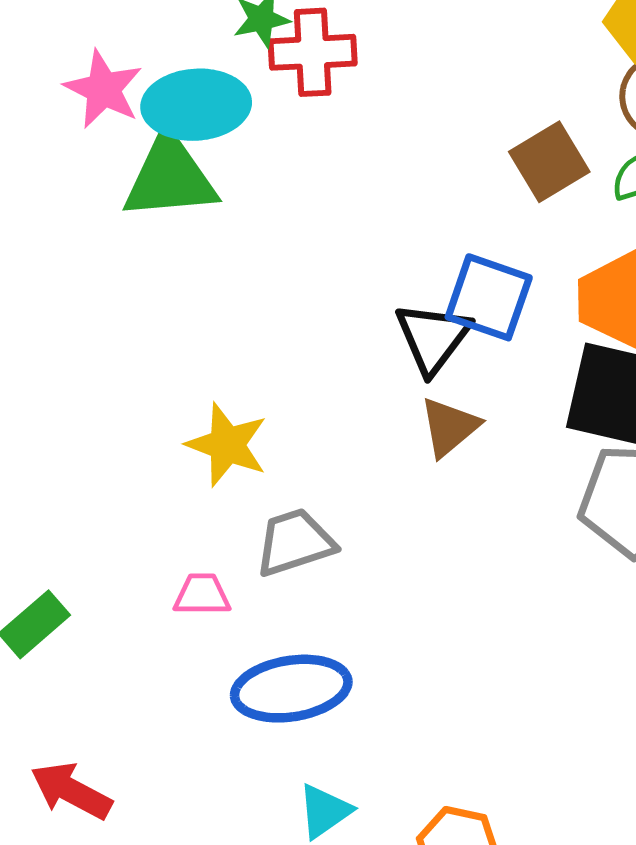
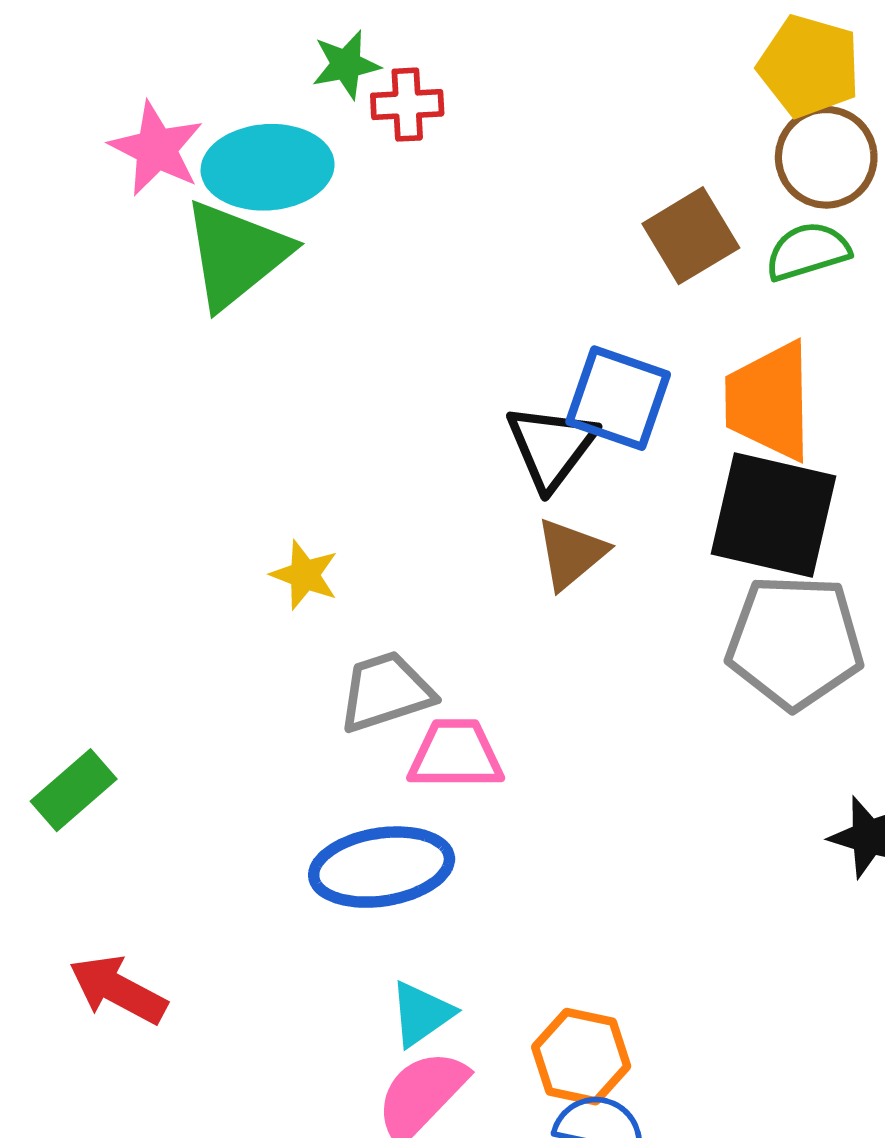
red cross: (313, 52) -> (407, 105), size x0.7
green triangle: (170, 177) -> (236, 254), turned -34
yellow star: (227, 445) -> (305, 575), size x0.7
pink trapezoid: (202, 595) -> (456, 754), moved, size x1.4

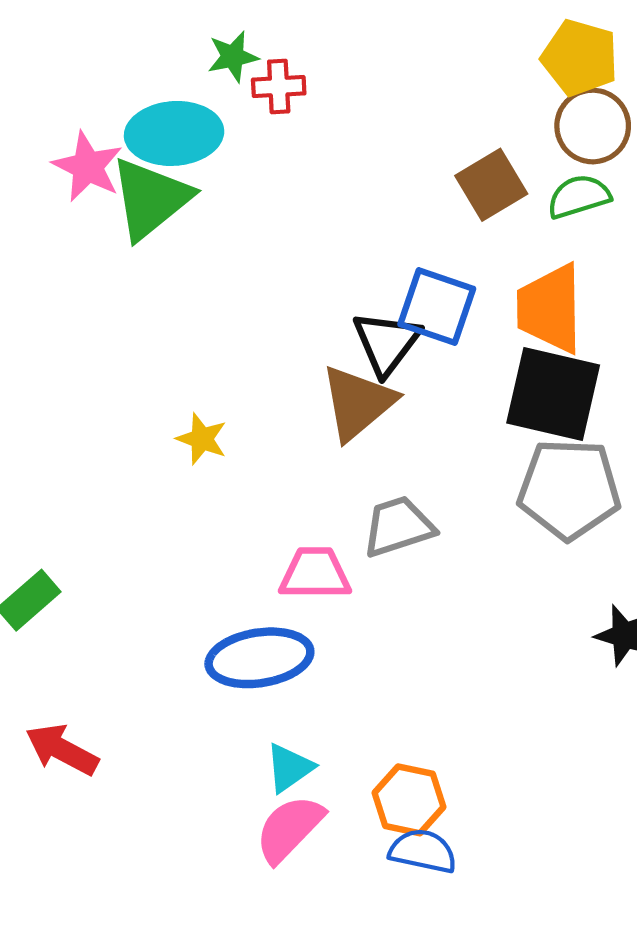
pink star: (156, 149) -> (88, 167), moved
brown triangle: (571, 553) -> (358, 403), moved, size x1.4
gray trapezoid: (386, 692) -> (398, 526), moved

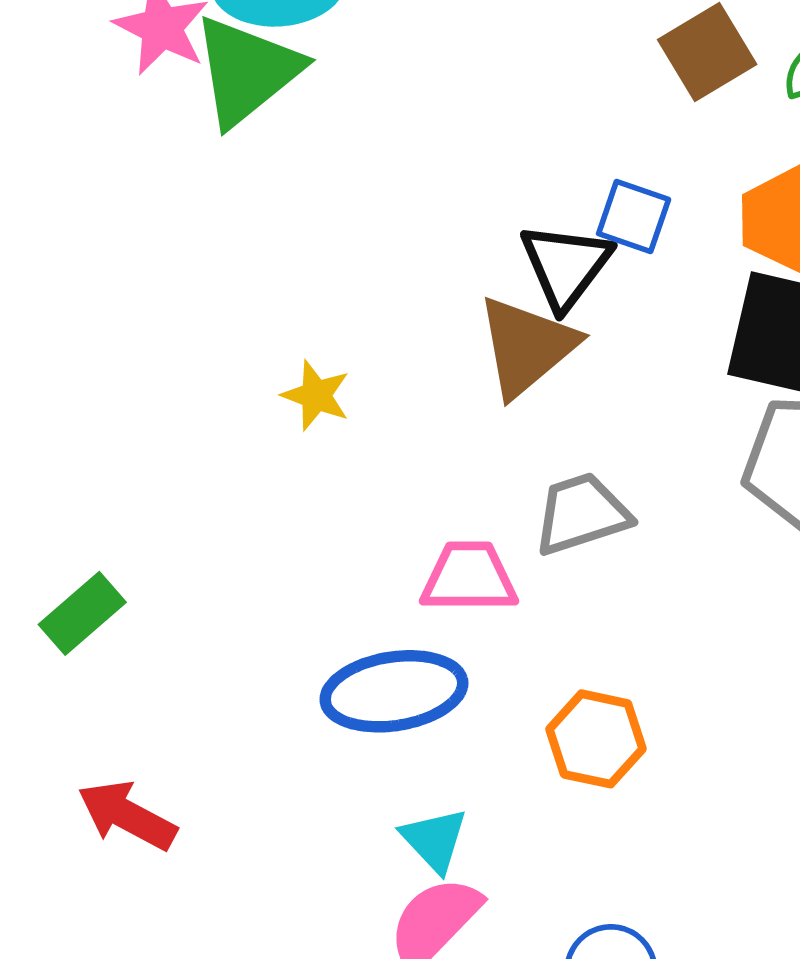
blue square: (437, 306) -> (634, 217), size x0.7
cyan triangle: (289, 768) -> (434, 840), turned -38
orange hexagon: (409, 800) -> (596, 739), moved

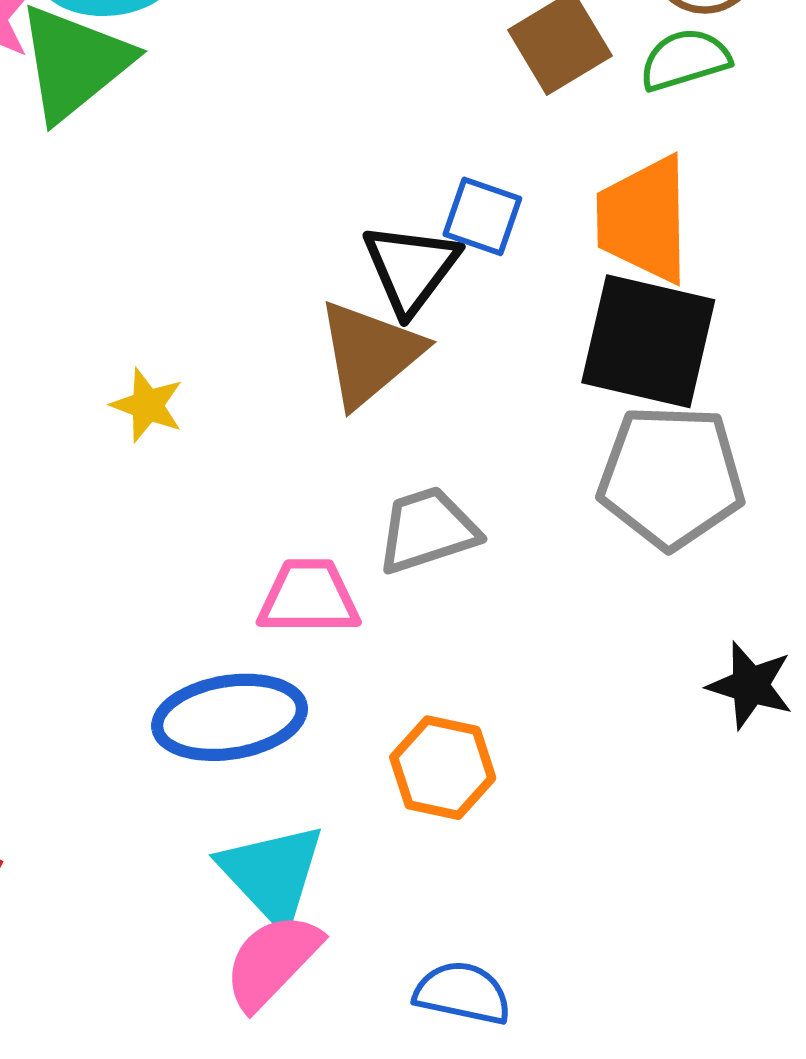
cyan triangle: (434, 840) -> (272, 874), size x1.5

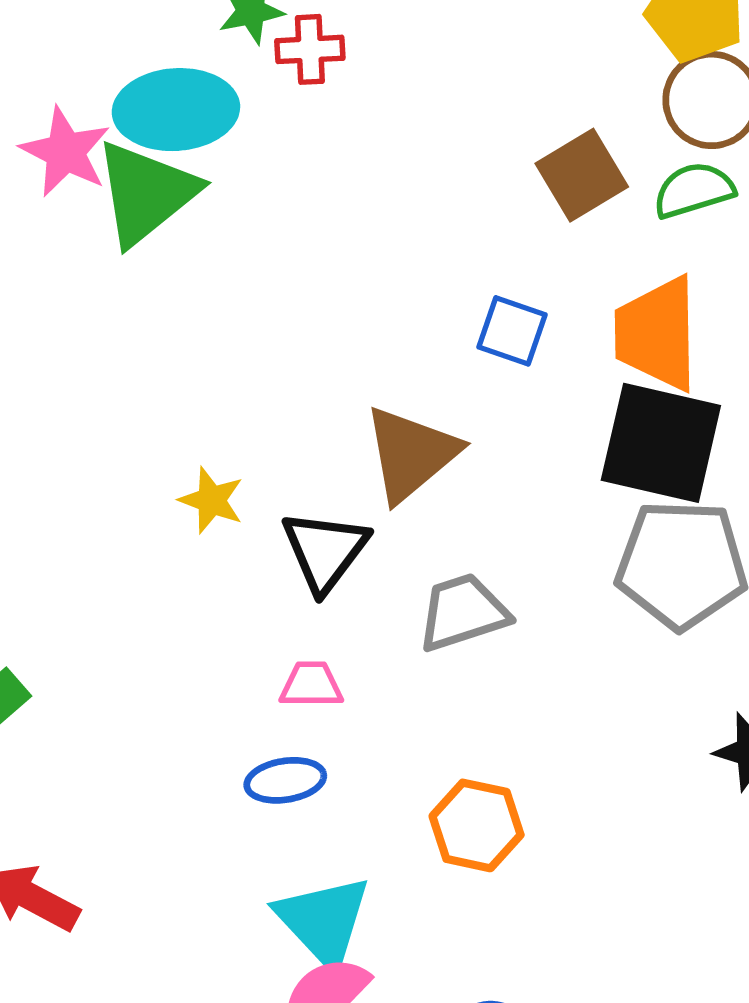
black triangle: (411, 268) -> (325, 551), moved
pink trapezoid: (309, 597) -> (311, 685), moved, size x0.7
blue ellipse: (230, 717) -> (285, 780), size x0.6

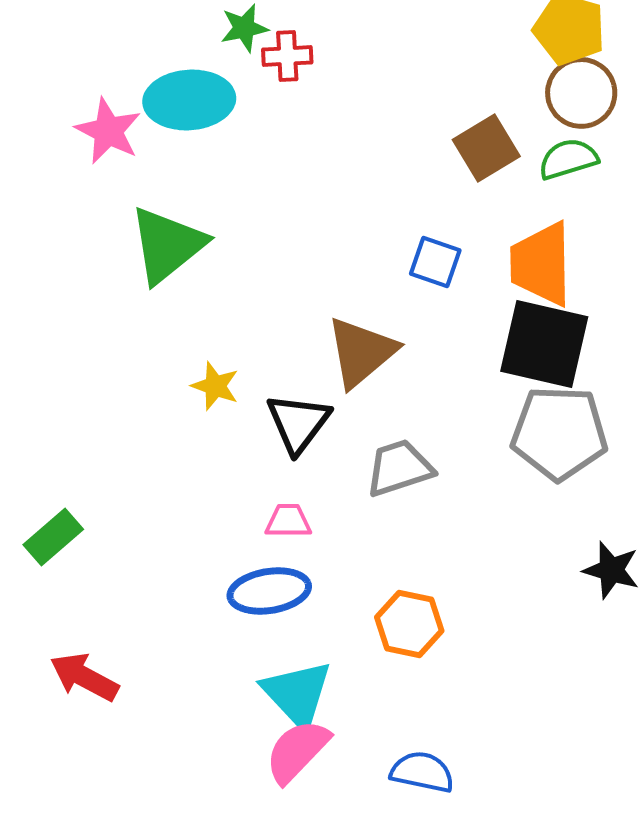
green triangle: (146, 193) -> (167, 245), moved
blue ellipse: (285, 780) -> (269, 591), size x1.4

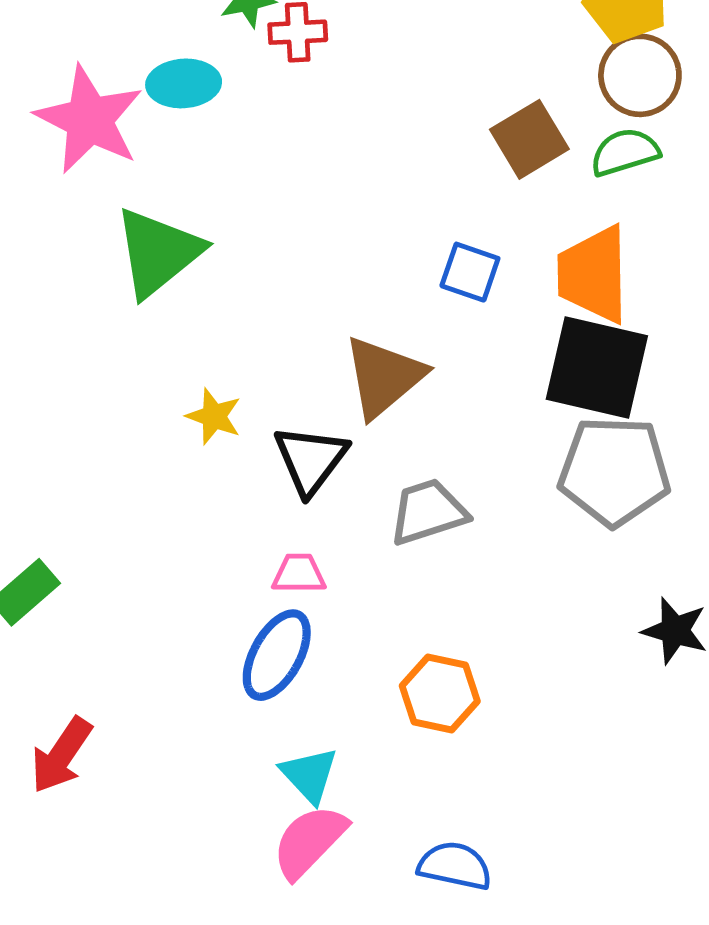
cyan ellipse: (189, 100) -> (184, 83), size x0.7
pink star: (108, 131) -> (89, 120), size x1.4
blue ellipse: (269, 591) -> (277, 655), turned -52
red arrow: (84, 677) -> (61, 755), turned -84
cyan triangle: (297, 694) -> (309, 775), size x0.7

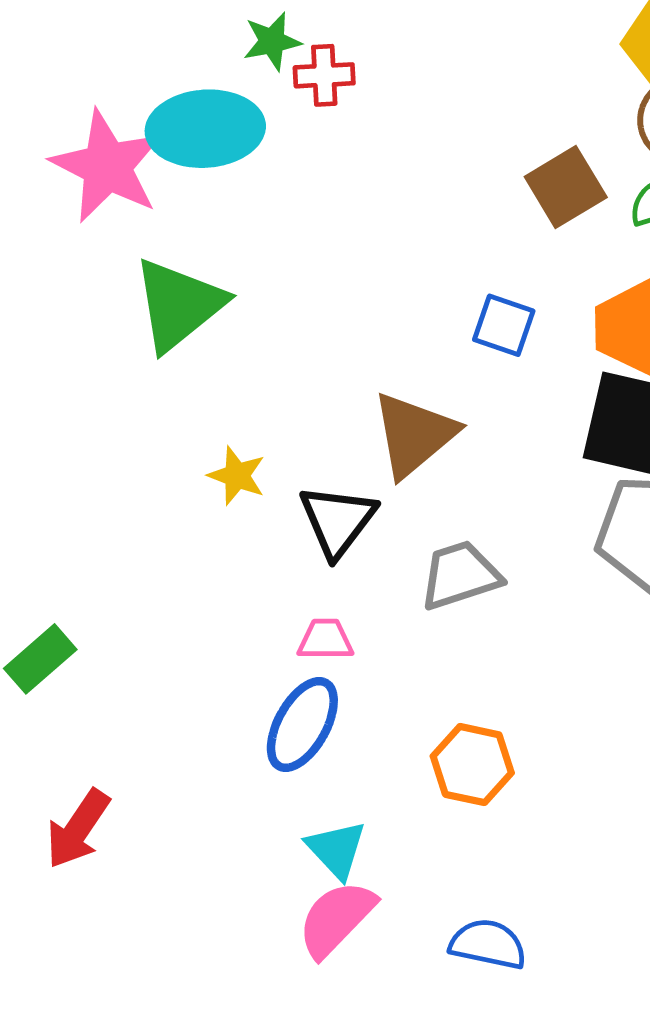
cyan ellipse: (184, 83) -> (205, 129), size x1.5

